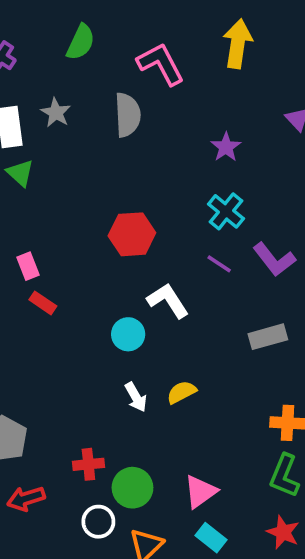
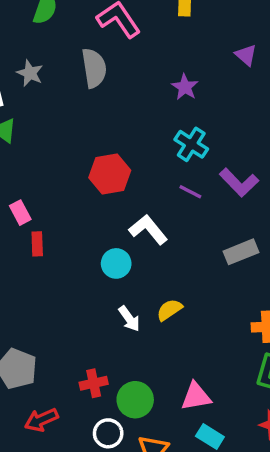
red rectangle: (43, 303) -> (37, 244), turned 60
pink triangle: (200, 492) -> (196, 397), turned 32

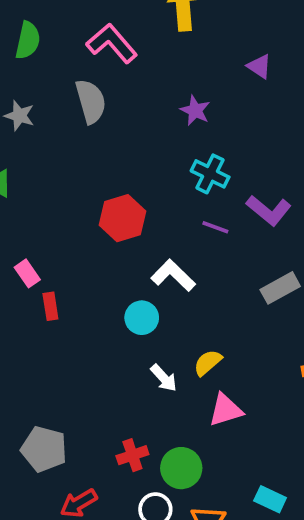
pink triangle: (196, 397) -> (226, 410), moved

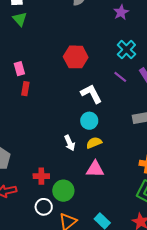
purple star: (195, 110) -> (121, 12), moved
cyan circle: (142, 318) -> (89, 121), moved

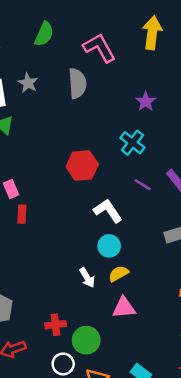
purple star: (121, 12) -> (146, 102), moved
cyan cross: (126, 50) -> (132, 143), moved

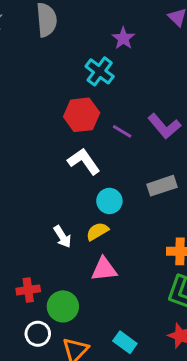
cyan cross: (132, 143) -> (100, 71), moved
red hexagon: (82, 166) -> (82, 115), moved
cyan circle: (109, 246) -> (109, 201), moved

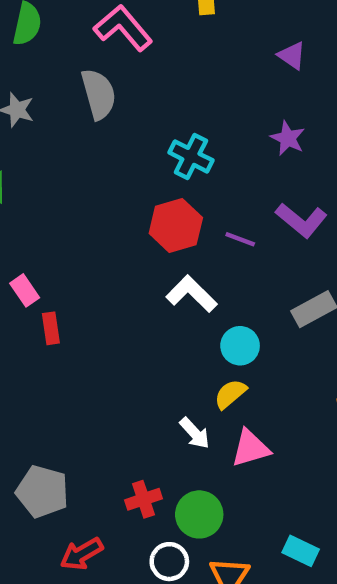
purple star: (123, 38) -> (288, 138), moved
white arrow: (62, 237) -> (195, 433), moved

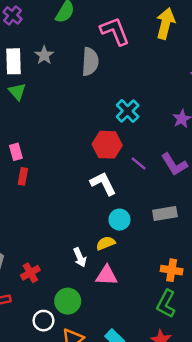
red cross: (143, 499) -> (30, 273), moved, turned -30

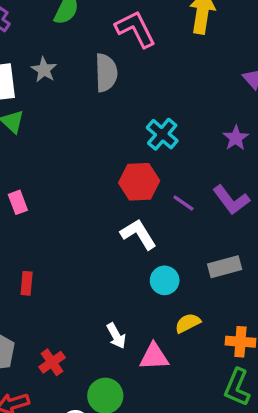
red rectangle: (23, 176) -> (27, 283), moved
yellow semicircle: (106, 243) -> (188, 323), moved

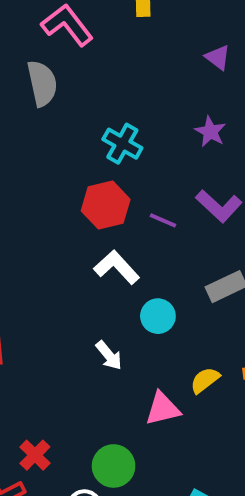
yellow semicircle: (188, 323) -> (205, 380), moved
white arrow: (116, 336) -> (109, 355), moved
red cross: (52, 362) -> (35, 455), moved

